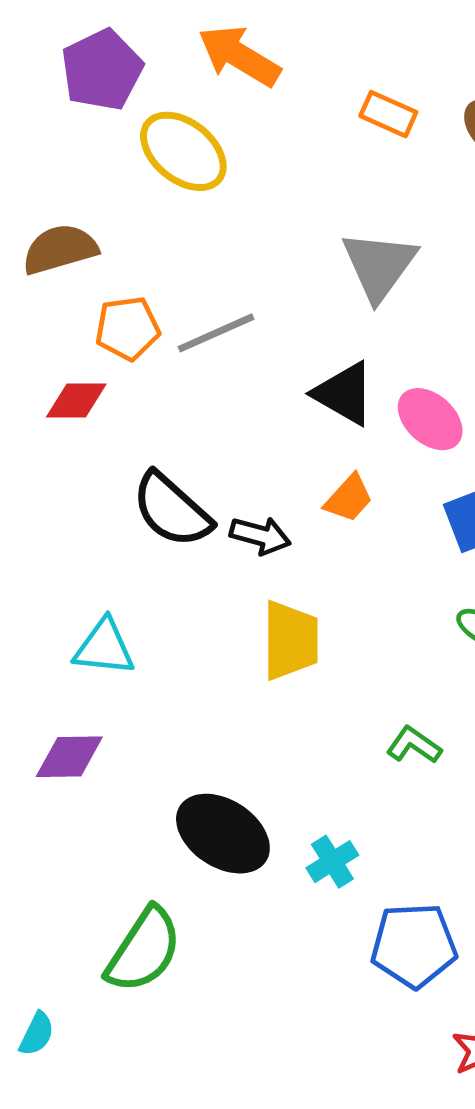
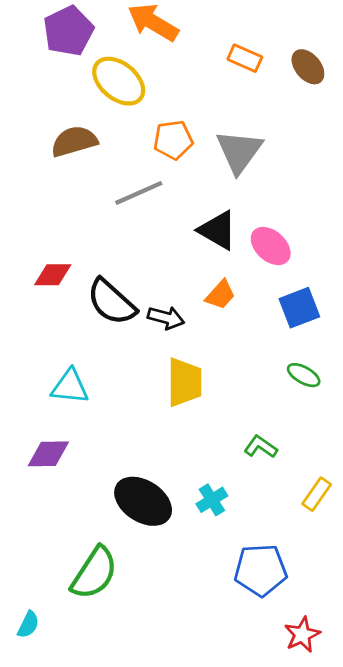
brown semicircle: (60, 249) -> (74, 141), moved
orange pentagon: (127, 328) -> (173, 140), moved
red diamond: (76, 400) -> (53, 275), moved
cyan cross: (332, 862) -> (212, 500), moved

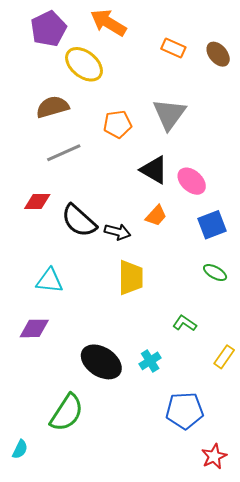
orange pentagon: (173, 140) -> (118, 124), moved
gray line: (139, 193) -> (64, 153), moved

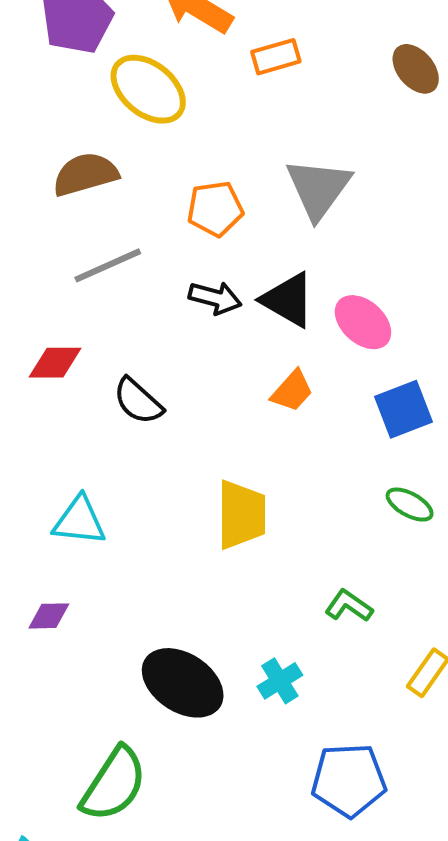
orange rectangle: (173, 48) -> (276, 57), moved, turned -40
black semicircle: (79, 221) -> (138, 401), size x0.7
black arrow: (118, 232) -> (215, 298), moved
purple diamond: (34, 328) -> (49, 616), size x0.7

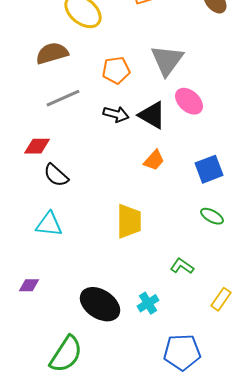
pink ellipse: (363, 322) -> (189, 101), moved
black semicircle: (138, 401) -> (56, 175), moved
purple diamond: (49, 616) -> (29, 285), moved

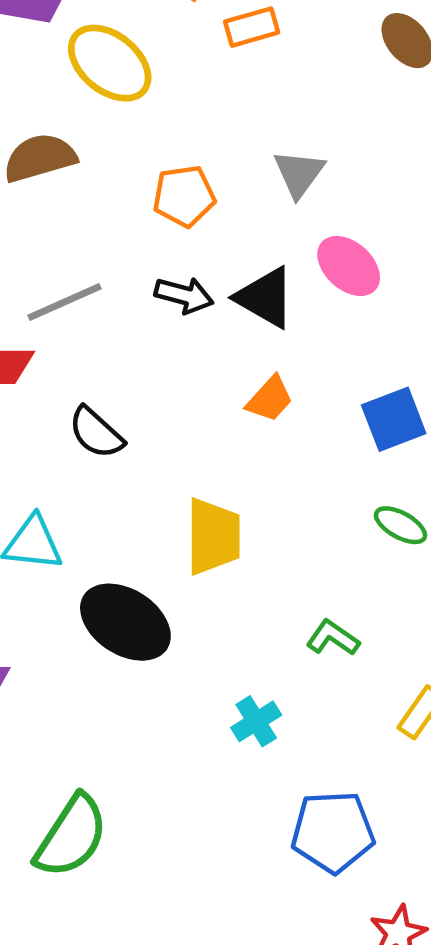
gray triangle: (167, 60) -> (299, 174), size x0.7
gray line: (63, 98) -> (65, 302), moved
black semicircle: (56, 175) -> (96, 433), moved
black ellipse: (100, 304) -> (125, 622), moved

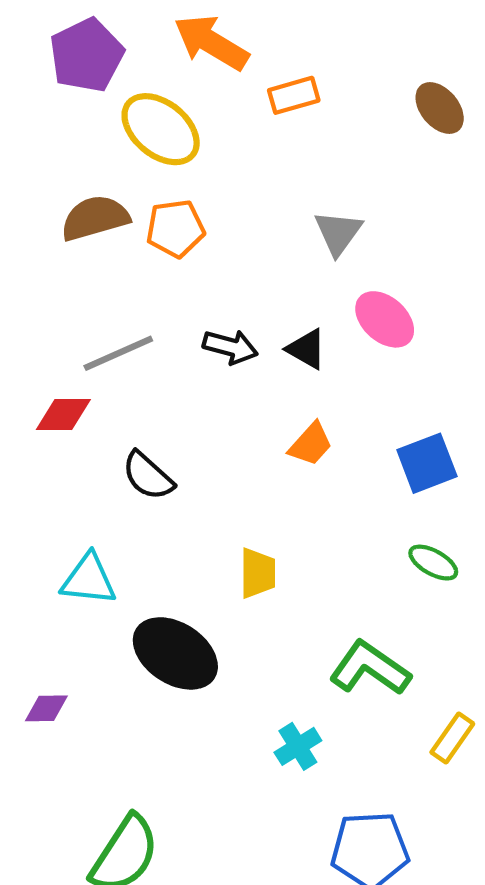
orange pentagon: (184, 196) -> (175, 229), moved
black triangle: (265, 298) -> (306, 349), size x0.7
yellow trapezoid: (213, 536) -> (258, 573), size x0.7
green L-shape: (333, 638) -> (370, 668), size x1.6

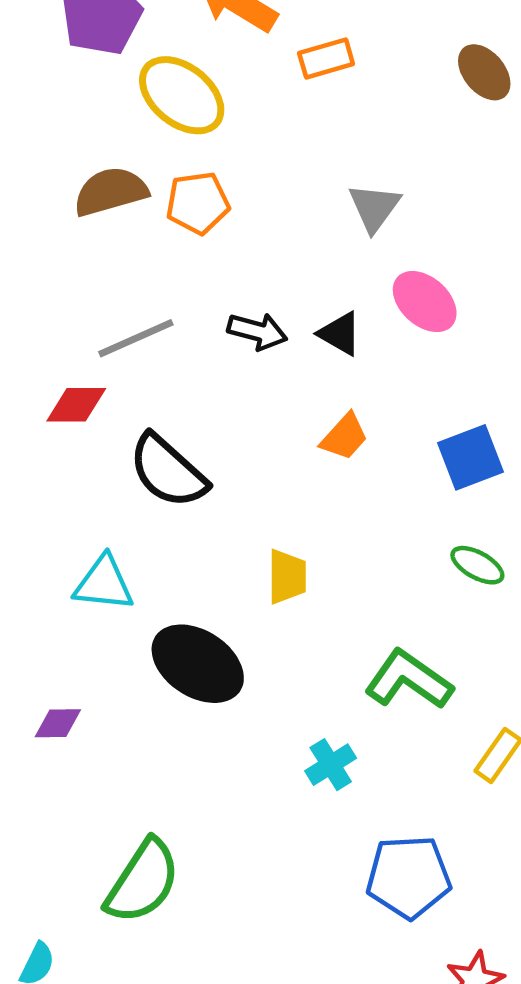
black semicircle: (148, 476) -> (168, 471), size x1.4

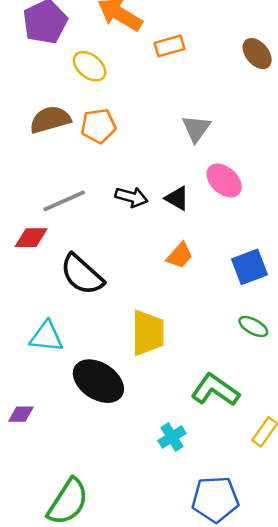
yellow ellipse: (182, 95) -> (90, 66), size x0.7
yellow trapezoid: (287, 577) -> (148, 333), size x1.5

